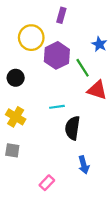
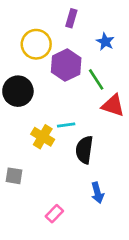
blue star: (99, 44) -> (105, 42), moved
black circle: (16, 78) -> (18, 91), size x1.5
yellow cross: (16, 117) -> (43, 137), moved

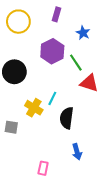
yellow circle: (36, 44) -> (18, 22), moved
cyan line: (66, 125) -> (52, 98), turned -56
gray square: (14, 176) -> (11, 127), moved
pink rectangle: (54, 214) -> (43, 168), turned -32

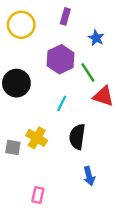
cyan line: (52, 98) -> (62, 103), moved
yellow cross: (34, 108) -> (37, 138), moved
pink rectangle: (43, 168) -> (38, 195), moved

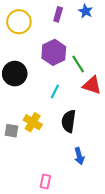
blue star: (96, 38) -> (86, 11), moved
pink rectangle: (38, 195) -> (45, 181), moved

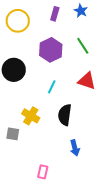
green line: (78, 64) -> (83, 46), moved
gray square: (12, 131) -> (13, 134), moved

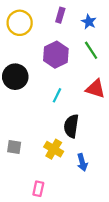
blue star: (81, 11) -> (89, 22), moved
yellow cross: (31, 116) -> (54, 149), moved
pink rectangle: (43, 172) -> (38, 189), moved

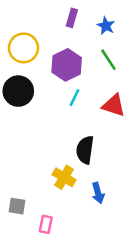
yellow circle: (20, 23) -> (24, 48), moved
cyan line: (57, 95) -> (74, 98), moved
gray square: (14, 147) -> (17, 206), moved

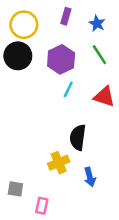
yellow circle: (24, 48) -> (24, 25), moved
black circle: (18, 91) -> (18, 56), moved
yellow cross: (64, 177) -> (59, 163), turned 36

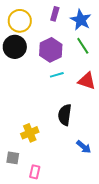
blue star: (97, 23) -> (81, 20), size x1.5
cyan line: (68, 89) -> (57, 75), turned 48
yellow cross: (59, 163) -> (30, 133), moved
blue arrow: (90, 177) -> (84, 147), moved, turned -35

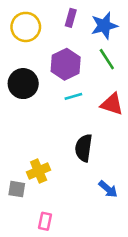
blue star: (81, 20) -> (104, 26), turned 30
black circle: (15, 47) -> (23, 84), moved
gray square: (13, 158) -> (17, 189), moved

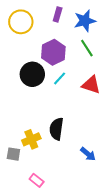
black circle: (23, 84) -> (32, 74), moved
cyan line: (73, 96) -> (60, 78), turned -32
black semicircle: (84, 148) -> (56, 129), moved
pink rectangle: (45, 221) -> (37, 180), turned -64

